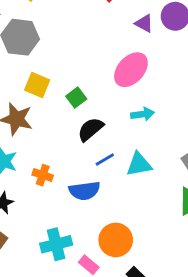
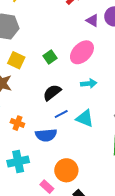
green square: (76, 98) -> (50, 57), moved
cyan triangle: (139, 164) -> (85, 118), turned 30
cyan cross: (56, 244) -> (18, 161), moved

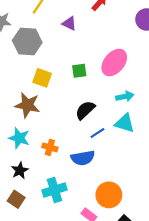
purple triangle: (92, 20) -> (69, 23), moved
green square: (50, 57) -> (79, 71), turned 32
cyan triangle: (85, 118) -> (125, 123), moved

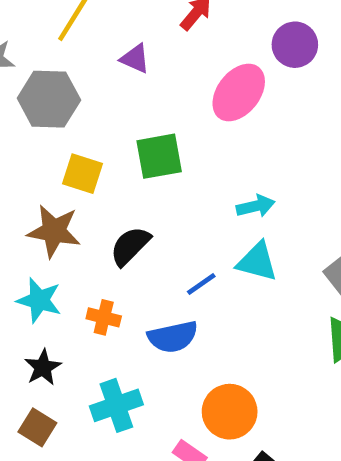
pink ellipse: (114, 62) -> (239, 93), moved
green square: (79, 71) -> (159, 156), size x1.5
black semicircle: (85, 110) -> (130, 246), moved

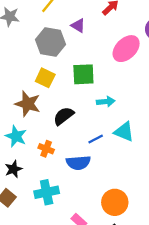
gray hexagon: (49, 99) -> (50, 42), moved
cyan arrow: (256, 206) -> (106, 102), moved
orange circle: (230, 412) -> (115, 202), moved

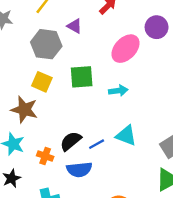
cyan arrow: (106, 102) -> (118, 91), moved
black semicircle: (64, 116) -> (71, 141), moved

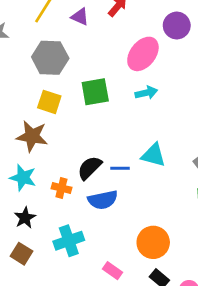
purple triangle: (74, 26) -> (80, 17), moved
cyan arrow: (118, 91) -> (146, 93), moved
blue line: (97, 144) -> (120, 168), turned 35

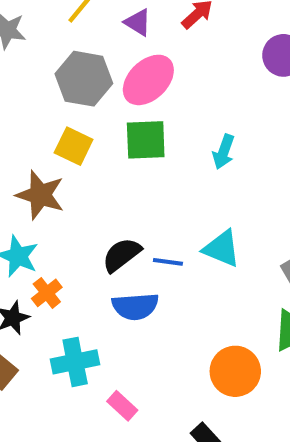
pink ellipse: (143, 54) -> (148, 80), moved
cyan arrow: (146, 93) -> (224, 152), turned 115
orange cross: (61, 188) -> (47, 293), moved, turned 30
orange circle: (153, 242) -> (235, 371), moved
pink rectangle: (112, 271) -> (122, 406), moved

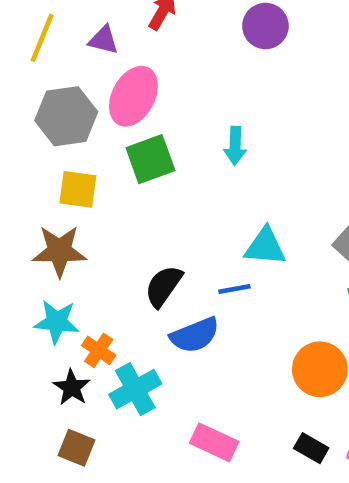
blue line: (168, 262) -> (234, 289), moved
cyan cross: (75, 362) -> (135, 389), moved
pink rectangle: (122, 406) -> (214, 442), size x1.4

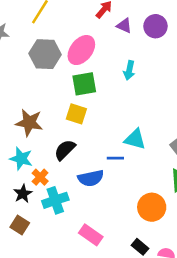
purple triangle: (103, 40) -> (124, 26), moved
cyan arrow: (235, 146) -> (129, 70), moved
yellow square: (78, 189) -> (76, 114), moved
black semicircle: (164, 286) -> (65, 150), moved

